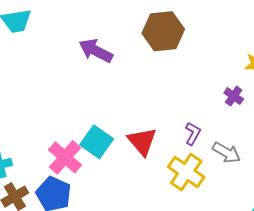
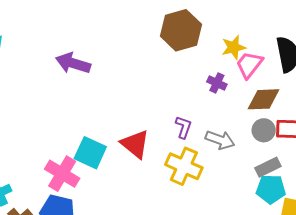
brown hexagon: (163, 31) -> (181, 30), moved

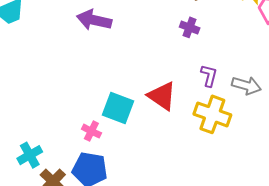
purple cross: (217, 83) -> (190, 27), moved
pink cross: (62, 174) -> (91, 131), size x0.6

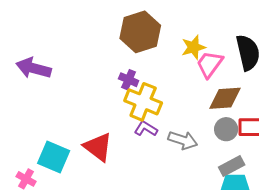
purple L-shape: (209, 76) -> (146, 129), turned -75
yellow cross: (212, 114) -> (143, 102), moved

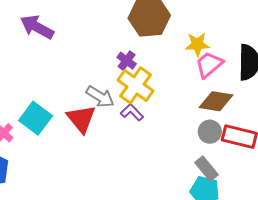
gray arrow: (183, 140) -> (100, 97), moved
gray rectangle: (232, 166) -> (207, 169), turned 65

